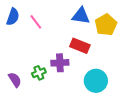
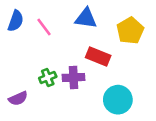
blue triangle: (81, 16) -> (86, 18), moved
green cross: (39, 73) -> (48, 77), moved
purple semicircle: (15, 80) -> (18, 98), turned 98

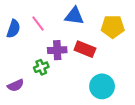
blue semicircle: (16, 21) -> (13, 29), moved
yellow pentagon: (130, 31) -> (113, 27), turned 30
purple cross: (74, 77) -> (57, 50), moved

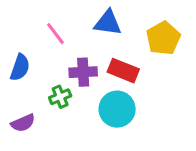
yellow pentagon: (113, 27) -> (163, 38), turned -30
blue semicircle: (13, 29) -> (20, 67), moved
cyan circle: (102, 86) -> (117, 109), moved

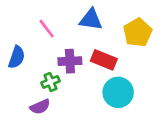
cyan circle: (117, 109) -> (118, 92), moved
purple semicircle: (23, 123) -> (40, 107), moved

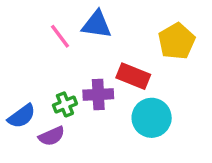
blue triangle: (91, 19) -> (97, 25), moved
blue semicircle: (17, 57) -> (22, 116), moved, turned 35
purple cross: (70, 61) -> (98, 94), moved

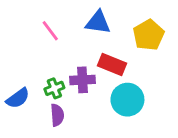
blue triangle: (97, 25) -> (98, 22), moved
purple semicircle: (52, 136) -> (57, 115), moved, turned -70

